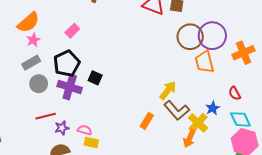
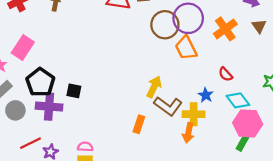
pink rectangle: (72, 31) -> (23, 47), moved, size x1.5
yellow cross: (198, 123) -> (194, 114), turned -30
pink semicircle: (85, 130) -> (85, 147), moved

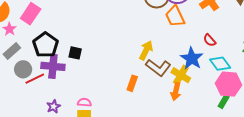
blue star: (206, 95) -> (192, 58), size x1.6
yellow cross: (194, 114) -> (181, 75), turned 30
red line: (31, 143) -> (35, 79), moved

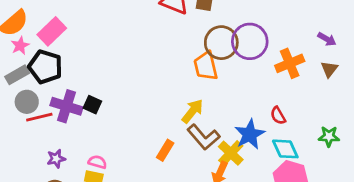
orange trapezoid: (175, 16) -> (206, 66), moved
black pentagon: (46, 45) -> (45, 67), moved, turned -30
black square: (75, 53) -> (92, 105), moved

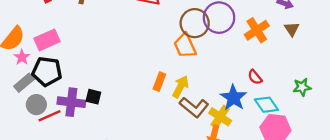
pink rectangle: (52, 31) -> (47, 40), turned 30
orange rectangle: (165, 150) -> (159, 82), moved

